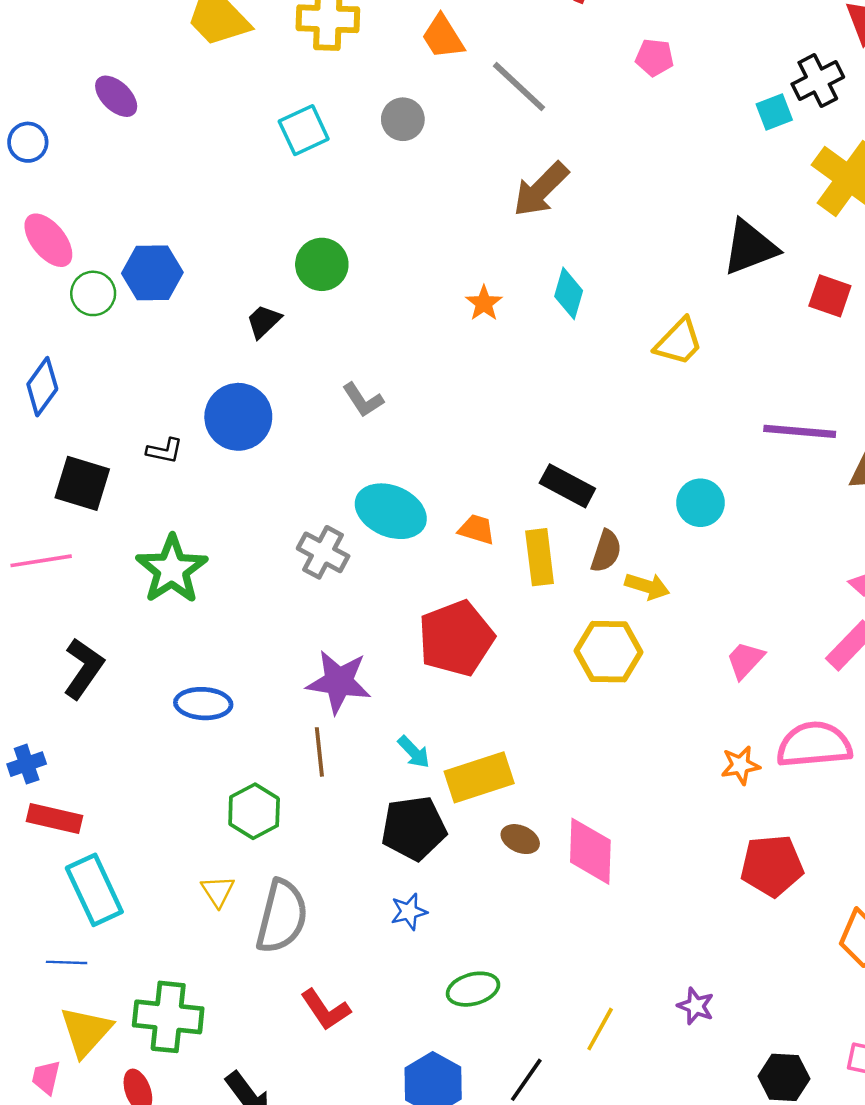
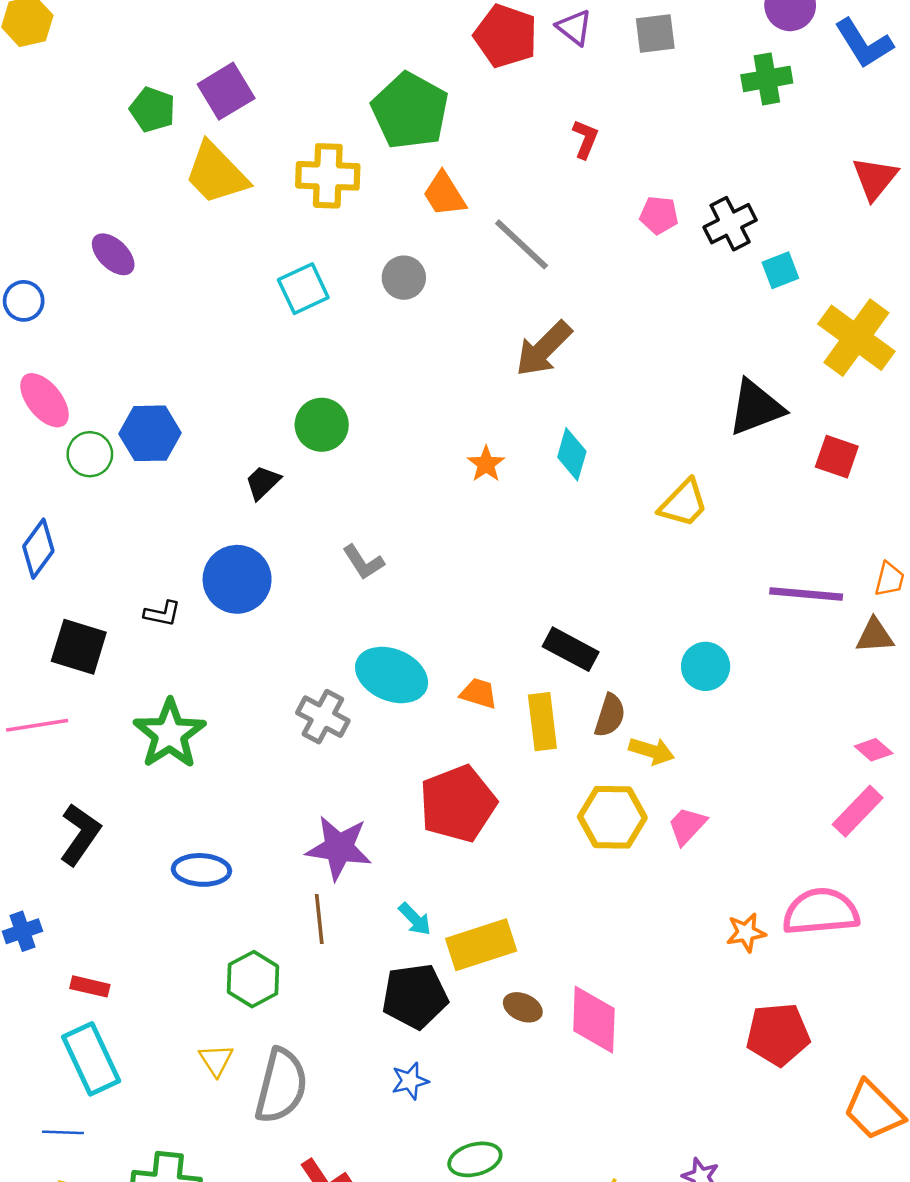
black cross: (818, 81) -> (730, 224), moved
pink trapezoid: (745, 660) -> (687, 826), moved
red rectangle: (54, 818) -> (90, 986), moved, size x0.7

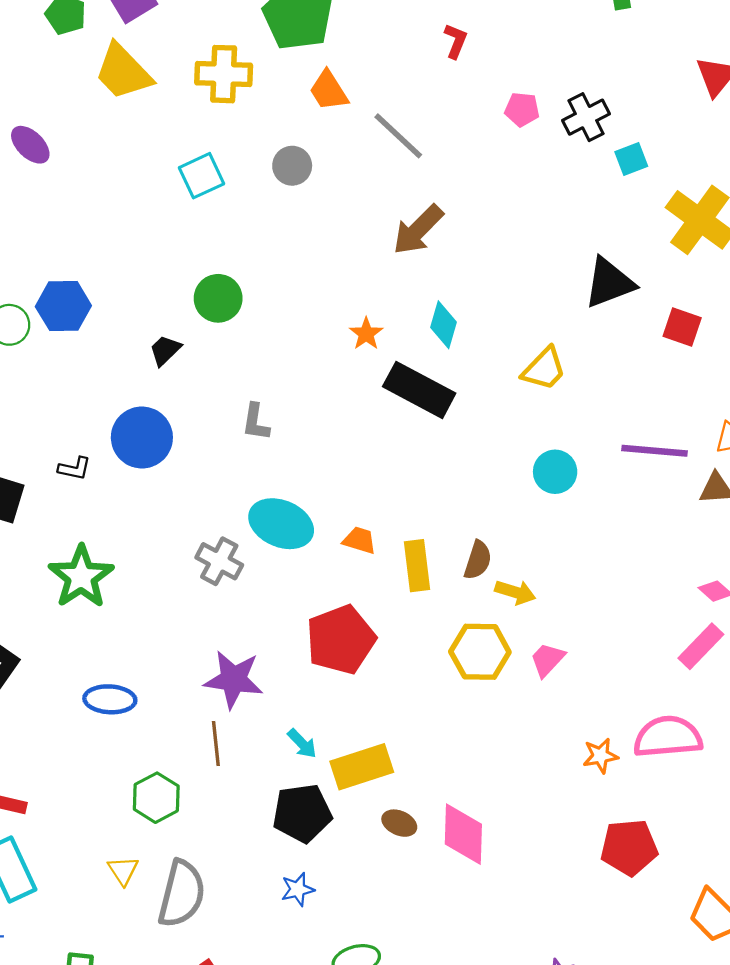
gray L-shape: (363, 562) -> (256, 422), turned 42
black rectangle: (571, 649) -> (419, 390), moved, size x1.4
cyan circle: (706, 666) -> (555, 472), moved

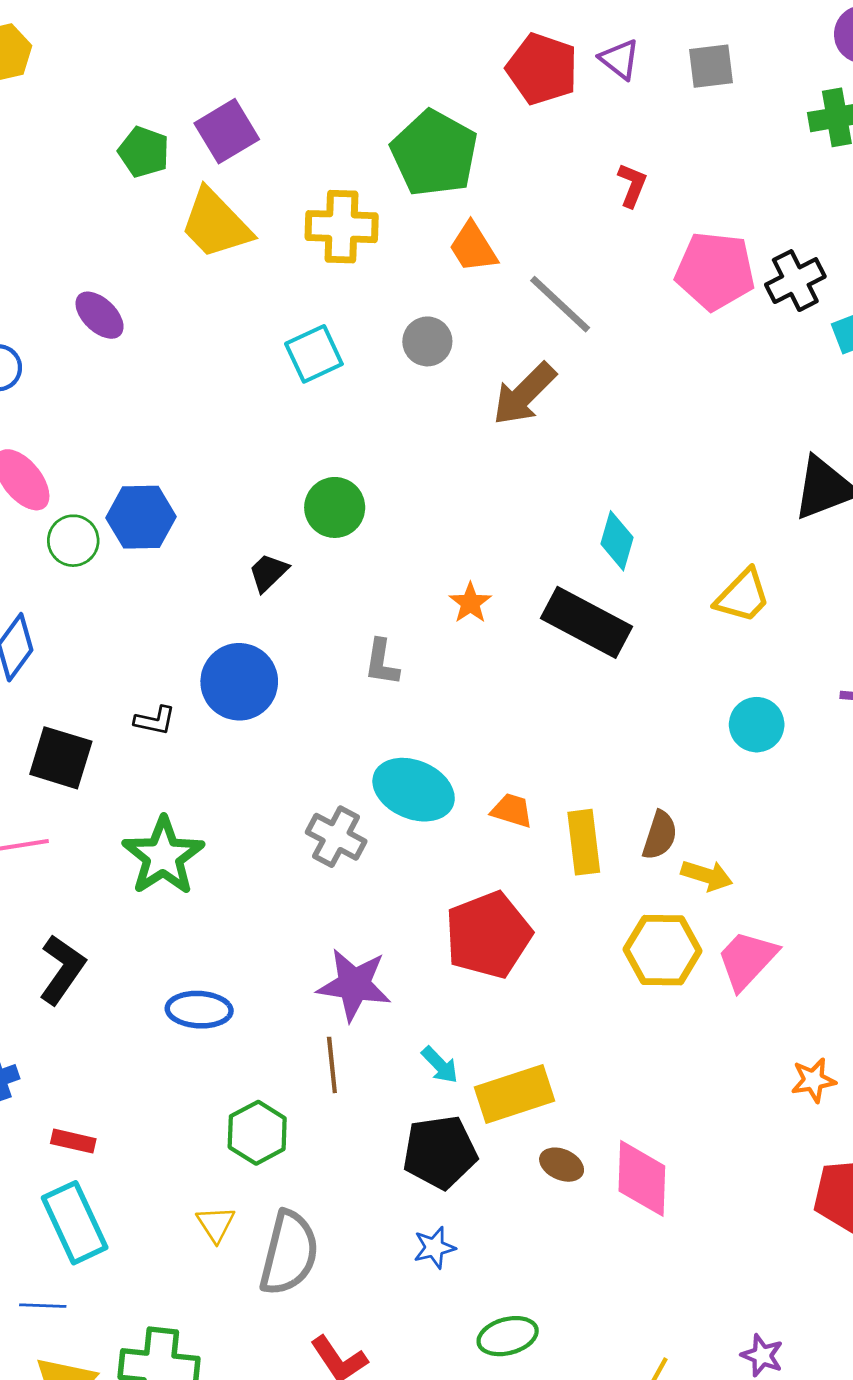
pink pentagon: (522, 109) -> (715, 271), size x1.8
brown arrow: (418, 230) -> (524, 394), moved
orange star: (366, 334) -> (470, 603), moved
pink trapezoid: (547, 660) -> (747, 960), size x1.4

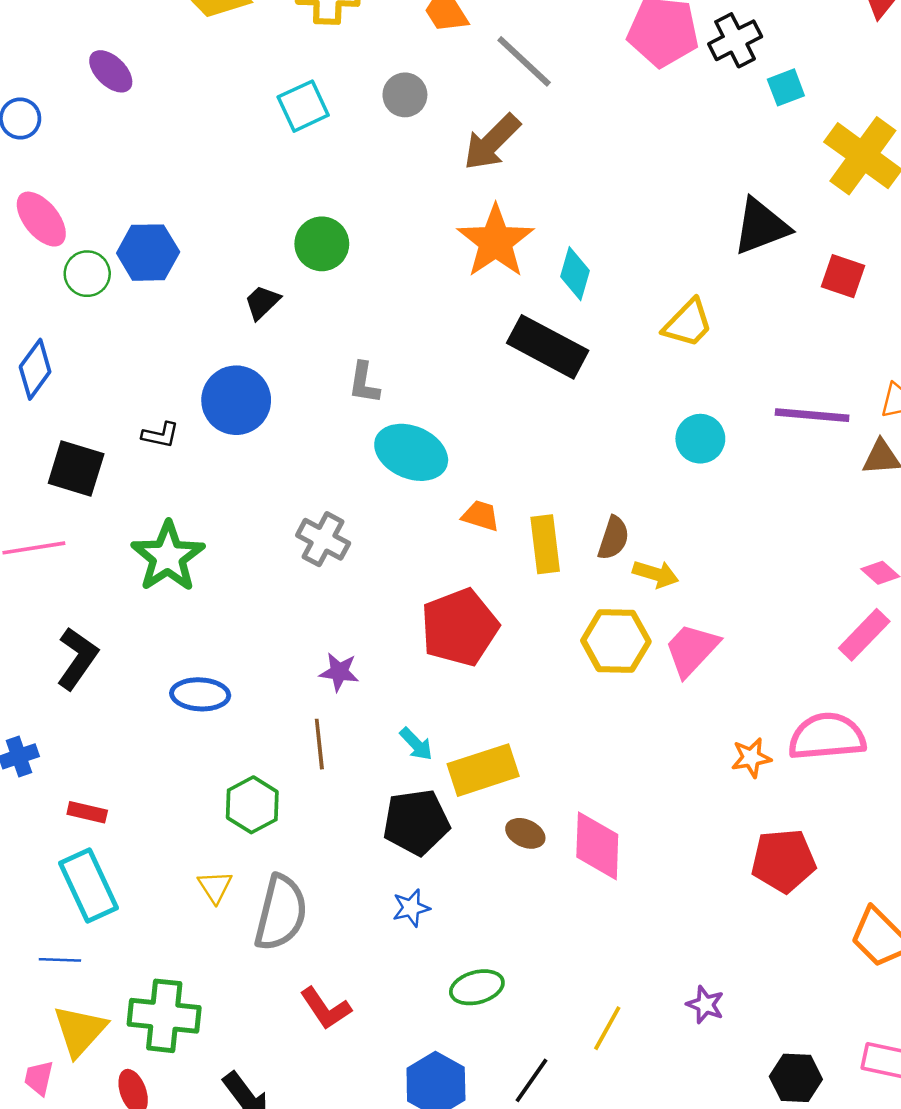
orange star: (470, 603) -> (496, 241), moved, size x2.0
cyan ellipse: (414, 790) -> (411, 452), moved
purple star: (354, 985) -> (339, 672), size x0.6

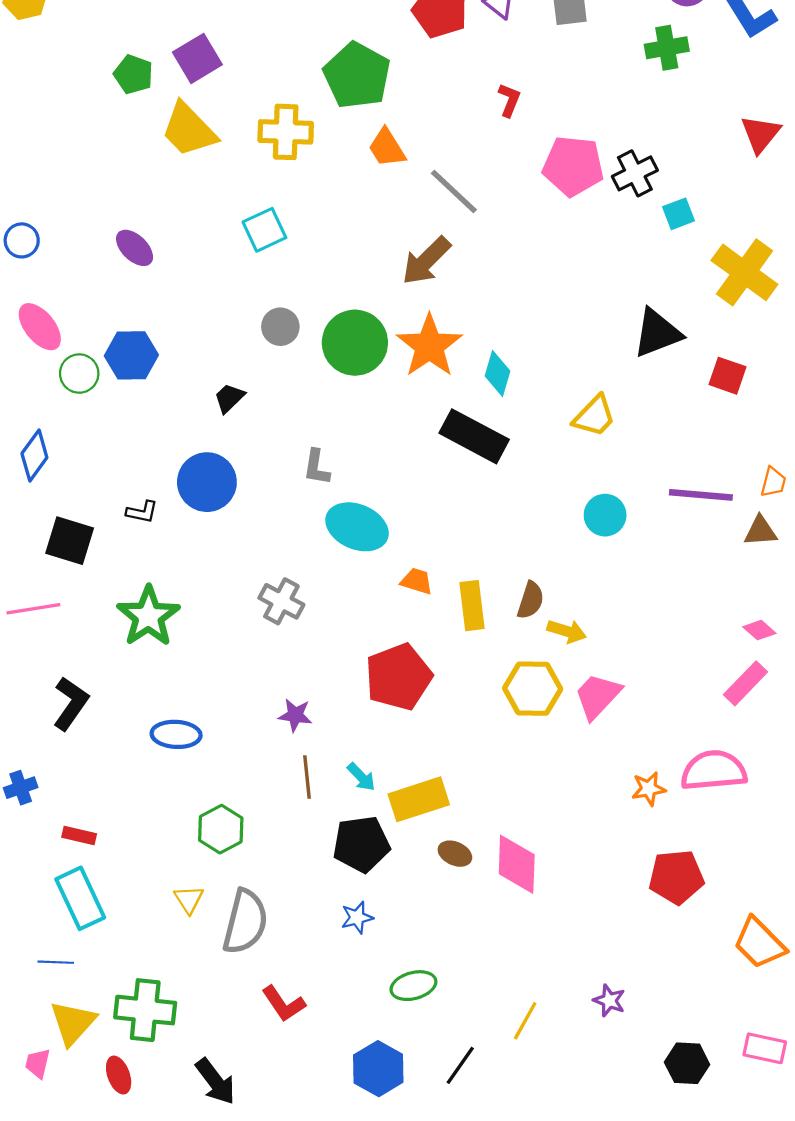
purple ellipse: (111, 71) -> (135, 248), moved
gray circle: (405, 95) -> (280, 327), moved
green circle: (322, 244) -> (355, 343), moved, size x1.4
brown line: (319, 744) -> (307, 777), moved

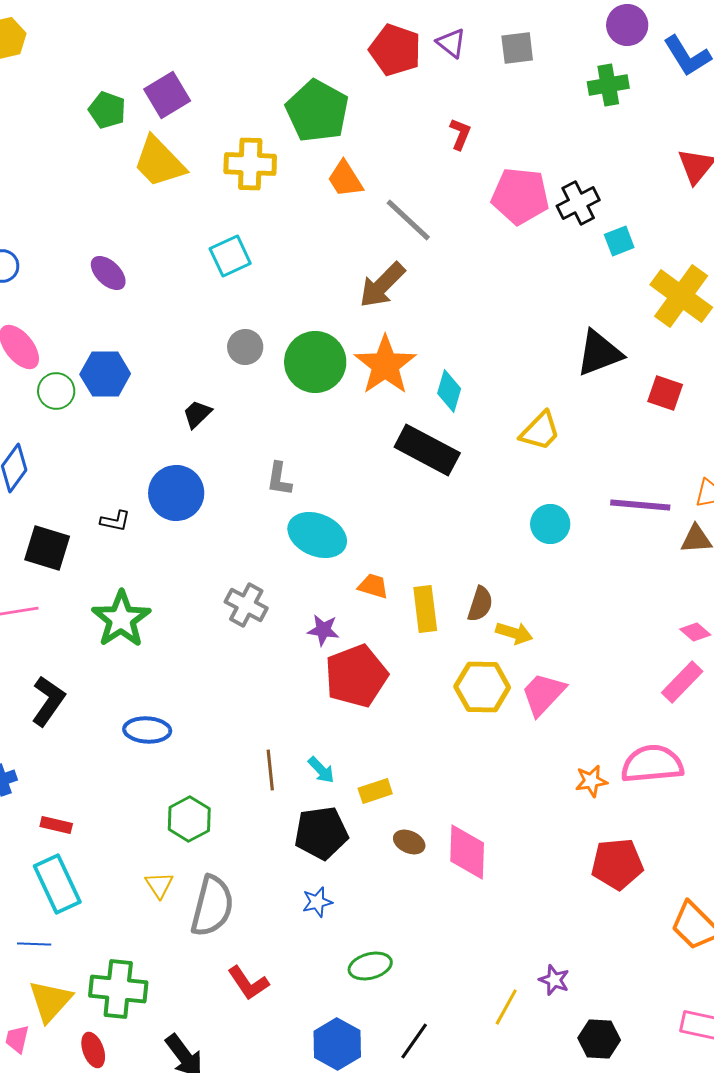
purple star: (295, 715) -> (323, 630), moved
yellow rectangle: (419, 799) -> (375, 791), size x0.6
yellow line: (525, 1021) -> (506, 1007), moved
black hexagon: (687, 1063) -> (599, 1039), moved

